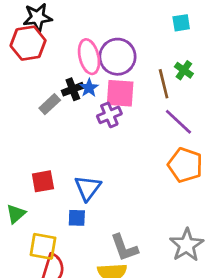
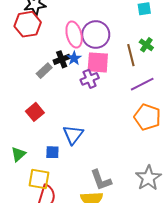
purple line: (178, 122) -> (142, 84), turned -70
red square: (43, 181) -> (35, 112), moved, turned -30
blue square: (77, 218) -> (52, 152), moved

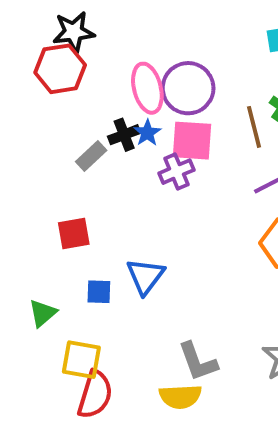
red square: (35, 112) -> (74, 234), turned 30
blue square: (52, 152) -> (99, 292), moved

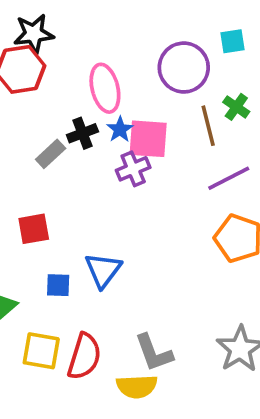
purple circle: (188, 88) -> (184, 68), moved
blue star: (147, 133) -> (120, 129), moved
red semicircle: (95, 395) -> (84, 356), moved

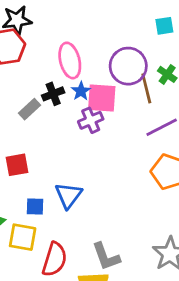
purple circle: (184, 68) -> (128, 66), moved
yellow square: (41, 351) -> (23, 237), moved

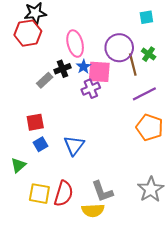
blue square: (35, 207) -> (40, 144), moved, turned -32
yellow square: (23, 237) -> (39, 194), moved

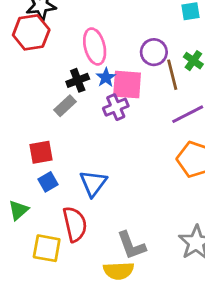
purple circle: (119, 48) -> (154, 52), size x0.7
gray rectangle: (45, 80) -> (65, 106), moved
red semicircle: (64, 194) -> (75, 224), moved, turned -30

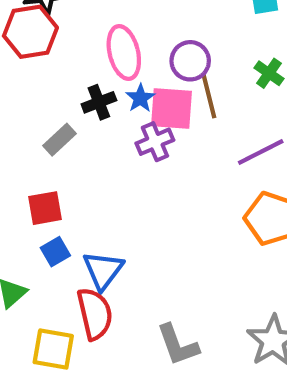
purple circle: (154, 52) -> (190, 61), moved
brown line: (172, 75) -> (209, 96), moved
gray rectangle: (65, 106) -> (60, 140), moved
blue triangle: (93, 183) -> (103, 270), moved

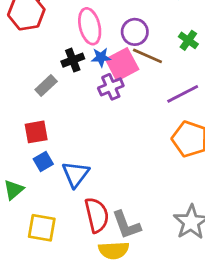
brown line: (209, 96) -> (147, 56), turned -52
blue star: (140, 98) -> (101, 57), turned 30
pink square: (171, 109) -> (122, 64), turned -32
red semicircle: (95, 314) -> (97, 215), moved

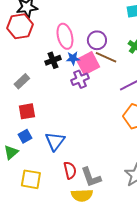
gray rectangle: (46, 85) -> (22, 81), moved
blue square: (43, 162) -> (25, 136), moved
red semicircle: (97, 215) -> (70, 170), size x0.7

